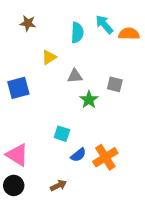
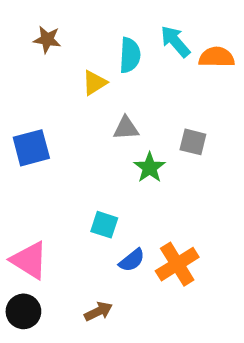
yellow triangle: (49, 57) -> (94, 83), moved

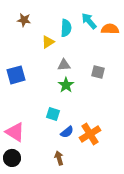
green star: (150, 168) -> (66, 85), moved
brown arrow: (98, 311) -> (59, 158), moved, turned -80

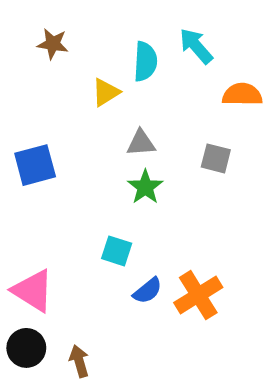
orange semicircle: (110, 29) -> (242, 95), moved
brown arrow: (59, 158) -> (79, 361), moved

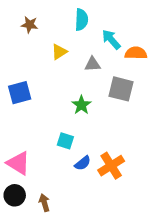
cyan arrow: (196, 46) -> (111, 39), moved
cyan semicircle: (145, 61) -> (81, 20), moved
gray triangle: (141, 143) -> (93, 64), moved
gray square: (216, 158) -> (121, 89), size x1.5

